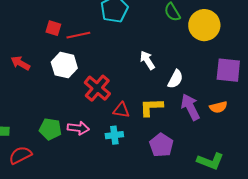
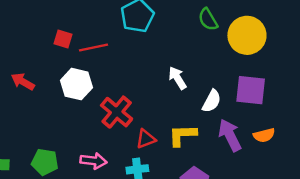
purple square: (228, 70) -> (251, 90), moved
red triangle: (121, 110) -> (146, 139), turned -30
green pentagon: (50, 129) -> (45, 162), moved

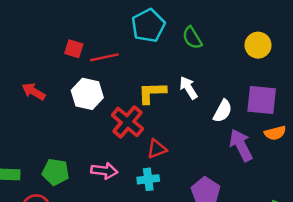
green semicircle: (208, 19) -> (192, 38), moved
yellow circle: (247, 35) -> (258, 45), size x0.7
yellow L-shape: (182, 135) -> (152, 93), moved
orange semicircle: (264, 135) -> (275, 133), moved

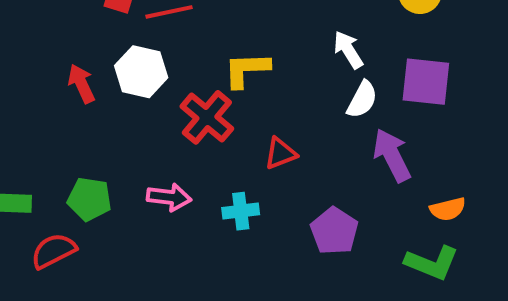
white arrow: (188, 88) -> (348, 50), moved
red arrow: (34, 91) -> (81, 84), moved, turned 35
orange semicircle: (275, 133) -> (448, 209), moved
red triangle: (157, 149) -> (281, 153), moved

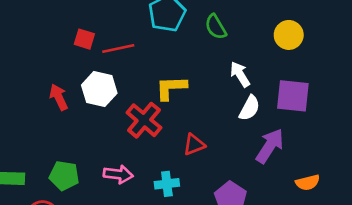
purple arrow: (392, 155) -> (270, 146), turned 60

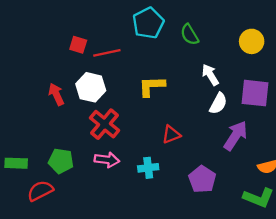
red cross: (144, 120) -> (105, 124), moved

